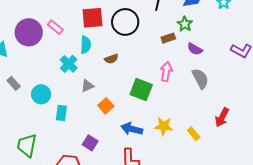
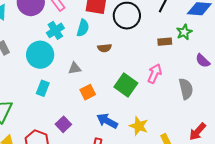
purple semicircle: (195, 49) -> (203, 61), moved
cyan cross: (69, 64) -> (55, 30), moved
cyan circle: (41, 94) -> (40, 55), moved, size x1.4

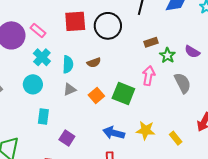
cyan semicircle: (83, 28) -> (68, 64), moved
green star: (184, 32) -> (167, 55), moved
cyan circle: (40, 55) -> (33, 84), size x0.7
orange square: (88, 92) -> (96, 95), moved
purple square: (63, 124) -> (67, 138), moved

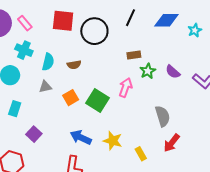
cyan cross: (42, 57) -> (24, 50), turned -30
gray semicircle: (183, 83) -> (163, 116), moved

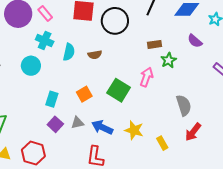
purple semicircle: (173, 72) -> (195, 41), moved
gray triangle: (45, 87) -> (77, 123), moved
orange square: (71, 98) -> (84, 94), moved
cyan rectangle: (15, 109) -> (52, 99), moved

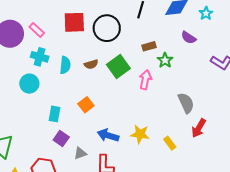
green square: (119, 90) -> (118, 66), moved, turned 30
gray triangle: (77, 123) -> (80, 153), moved

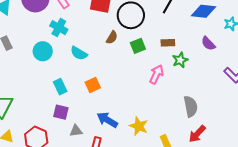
brown semicircle: (91, 64) -> (112, 37), moved, turned -56
cyan semicircle: (65, 65) -> (79, 53), moved, turned 102
green square: (118, 66) -> (138, 46), moved, size x0.7
cyan rectangle: (54, 114) -> (60, 87), turned -49
purple square: (61, 139) -> (61, 112), turned -35

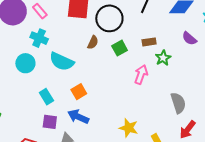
cyan semicircle: (79, 53) -> (62, 62), size x1.4
blue arrow: (107, 120) -> (78, 117), moved

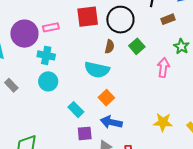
pink rectangle: (40, 11) -> (51, 27), turned -49
cyan cross: (39, 38) -> (46, 55), moved
brown rectangle: (149, 42) -> (168, 19), moved
cyan semicircle: (62, 62) -> (97, 70), moved

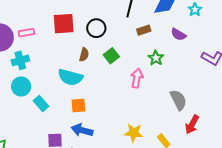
black circle: (120, 20) -> (96, 28), size x0.7
cyan cross: (46, 55) -> (20, 60), turned -30
orange square: (106, 98) -> (78, 105), turned 35
cyan rectangle: (76, 110) -> (41, 103), moved

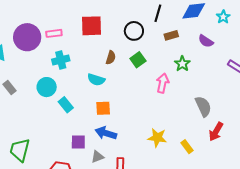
black circle: (96, 28) -> (134, 31), moved
cyan cross: (20, 60) -> (61, 60), moved
cyan semicircle: (70, 77) -> (96, 80), size x0.7

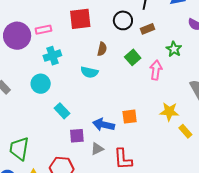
brown rectangle: (171, 35) -> (148, 29), moved
green square: (138, 60) -> (133, 57), moved
cyan rectangle: (66, 105) -> (62, 111), moved
orange square: (103, 108) -> (130, 117), moved
yellow star: (157, 138) -> (169, 112), moved

